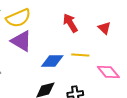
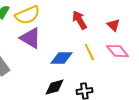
yellow line: (80, 55) -> (89, 52), turned 60
pink diamond: (108, 72) -> (117, 51), moved

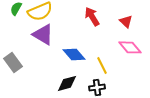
yellow line: (89, 52) -> (102, 65), moved
blue diamond: (61, 58) -> (74, 54), turned 50

